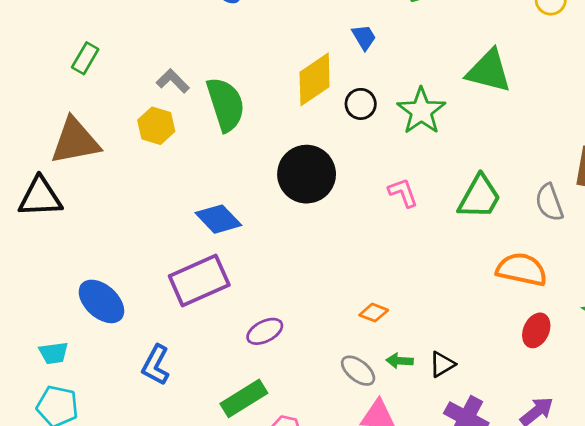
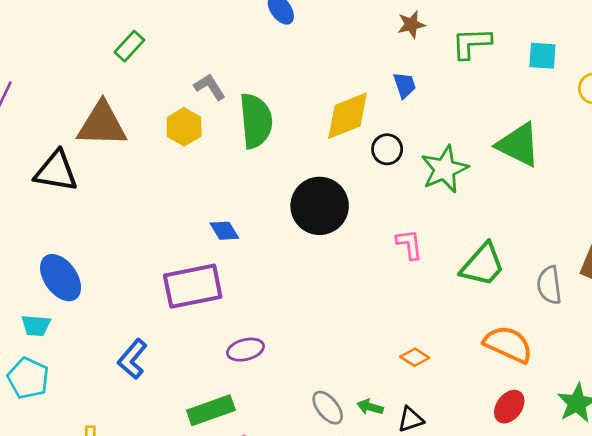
blue diamond: (218, 219) -> (224, 231), size x0.7
blue ellipse: (101, 301) -> (61, 278), moved
orange diamond: (374, 313) -> (415, 357), moved

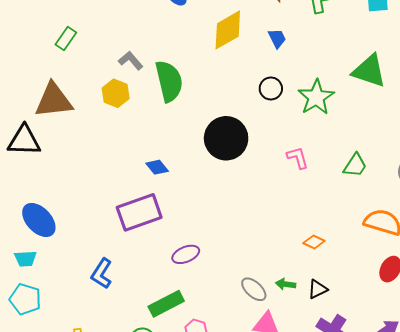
yellow diamond: (348, 116) -> (228, 30), moved
green trapezoid: (483, 265) -> (355, 165), size x0.7

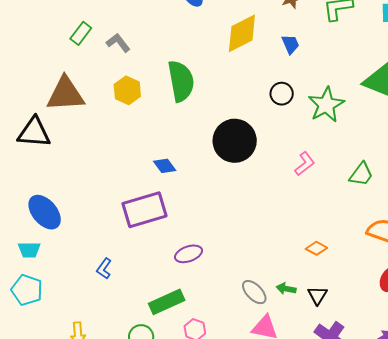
gray L-shape: (131, 61) -> (118, 43), moved
pink L-shape: (298, 158) -> (305, 164), turned 65
blue L-shape: (102, 274) -> (104, 269), size x0.7
black triangle: (317, 289) -> (317, 295), turned -35

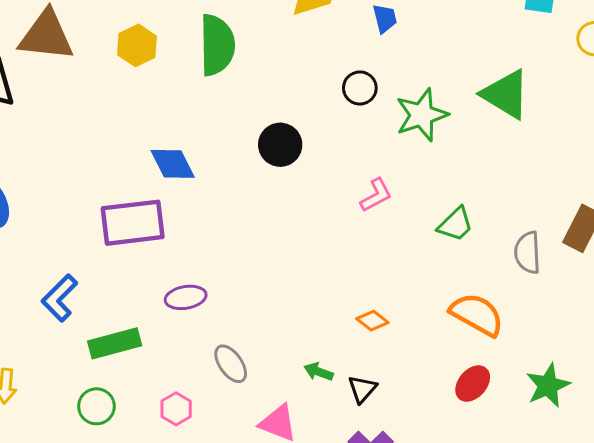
black circle: (235, 141) -> (280, 145), size x0.7
blue diamond: (165, 166) -> (173, 164), size x1.4
blue L-shape: (104, 269) -> (60, 298), size x1.5
gray ellipse: (254, 292) -> (231, 364), moved
green rectangle: (167, 302) -> (115, 343), moved

